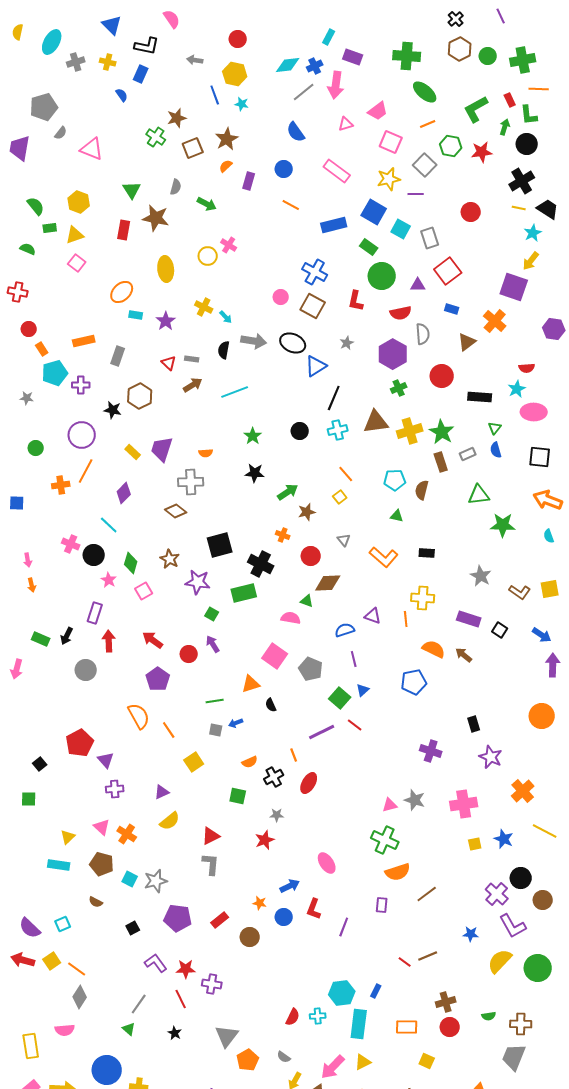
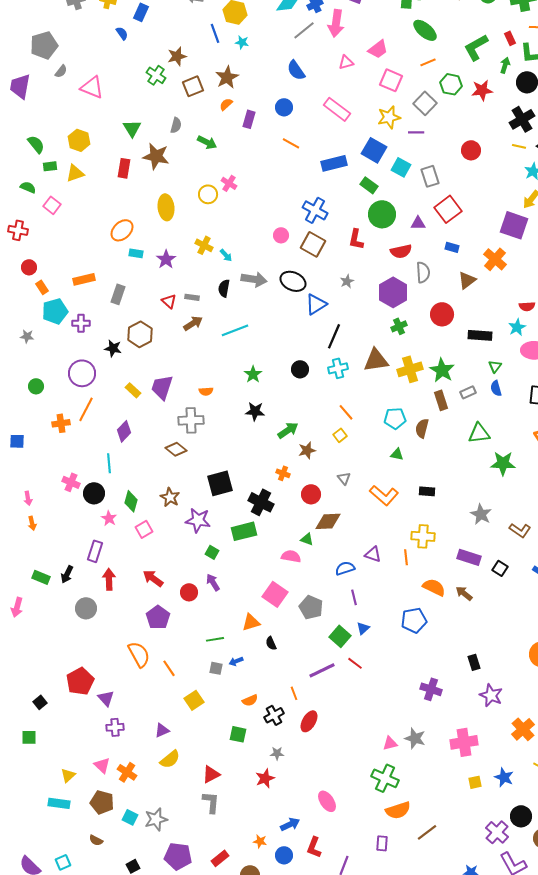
pink square: (77, 263) -> (52, 205), moved
cyan line: (109, 525) -> (109, 463), turned 42

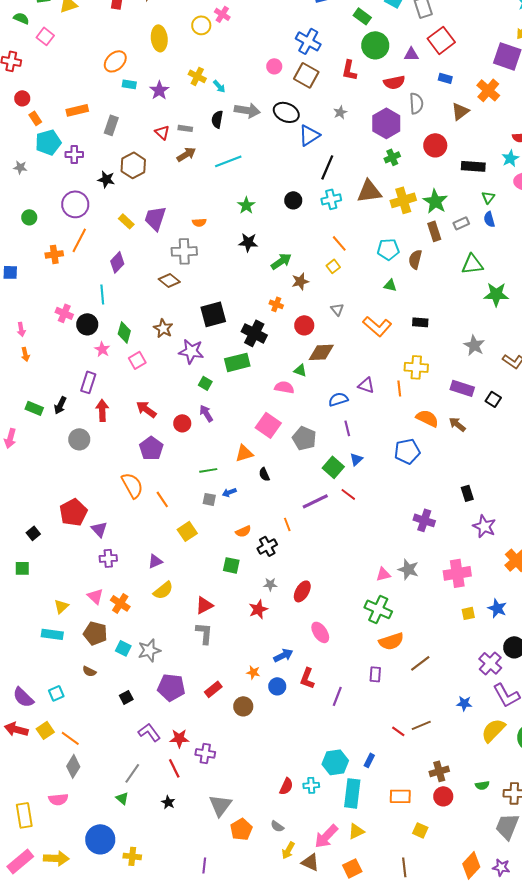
red ellipse: (309, 721) -> (302, 591), moved

